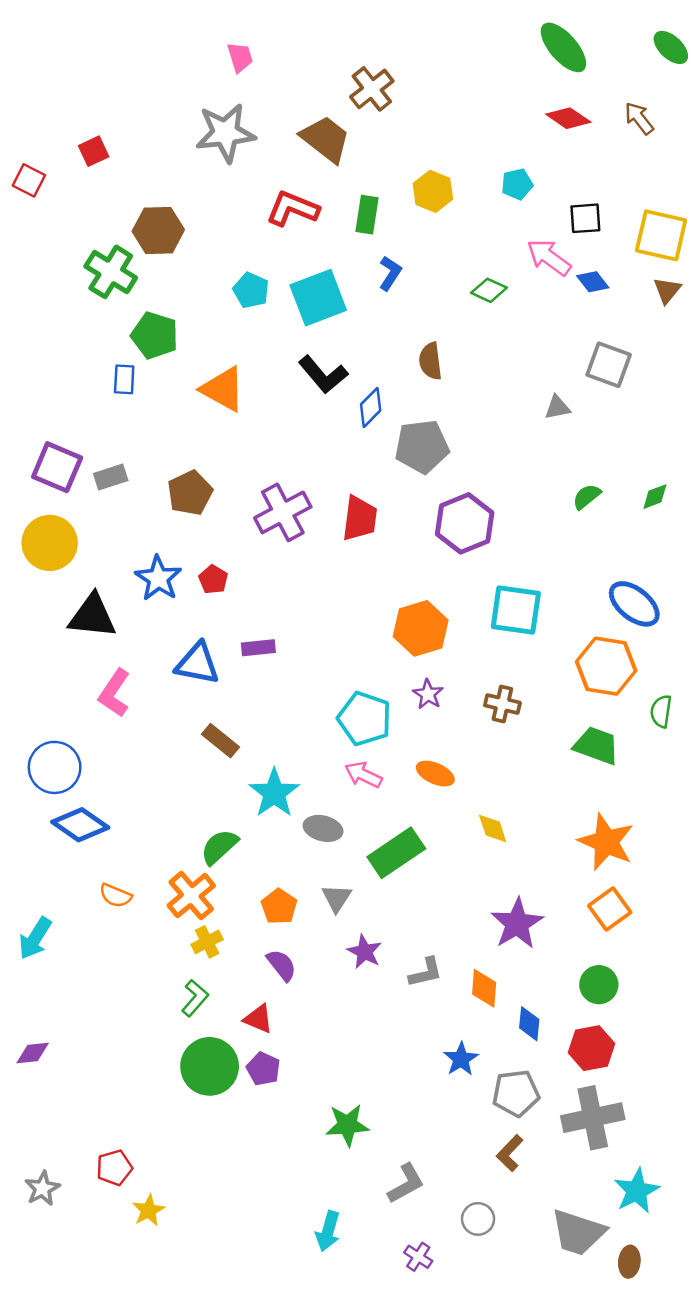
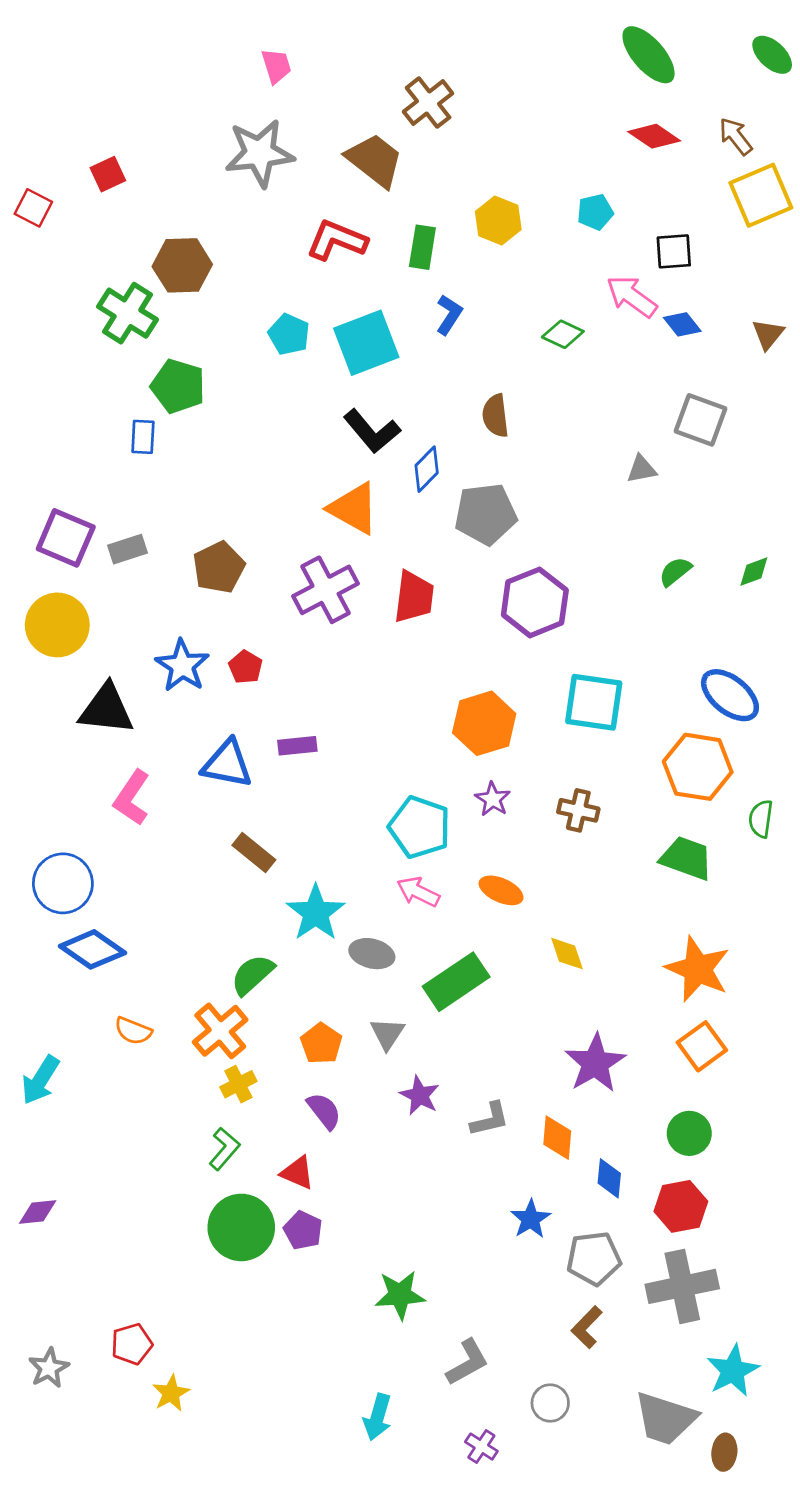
yellow square: (661, 235) -> (761, 195), moved, turned -36
orange triangle: (223, 389) -> (354, 508), moved

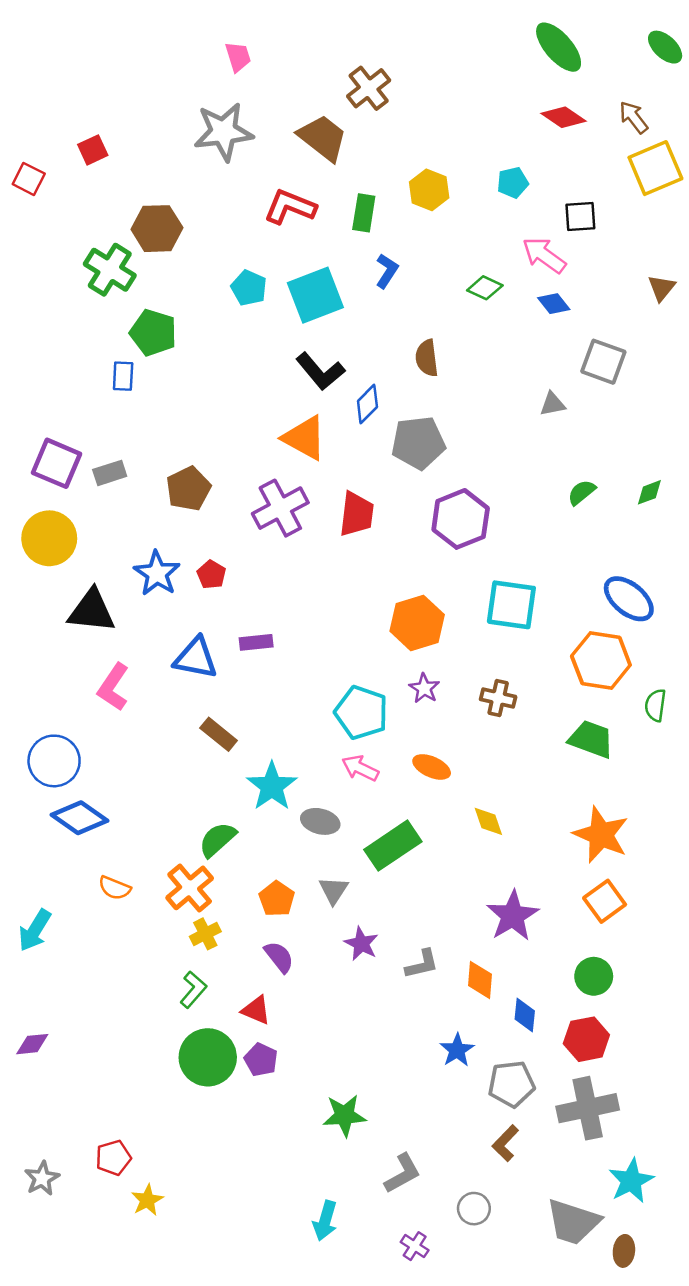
blue diamond: (682, 324) -> (554, 304), moved

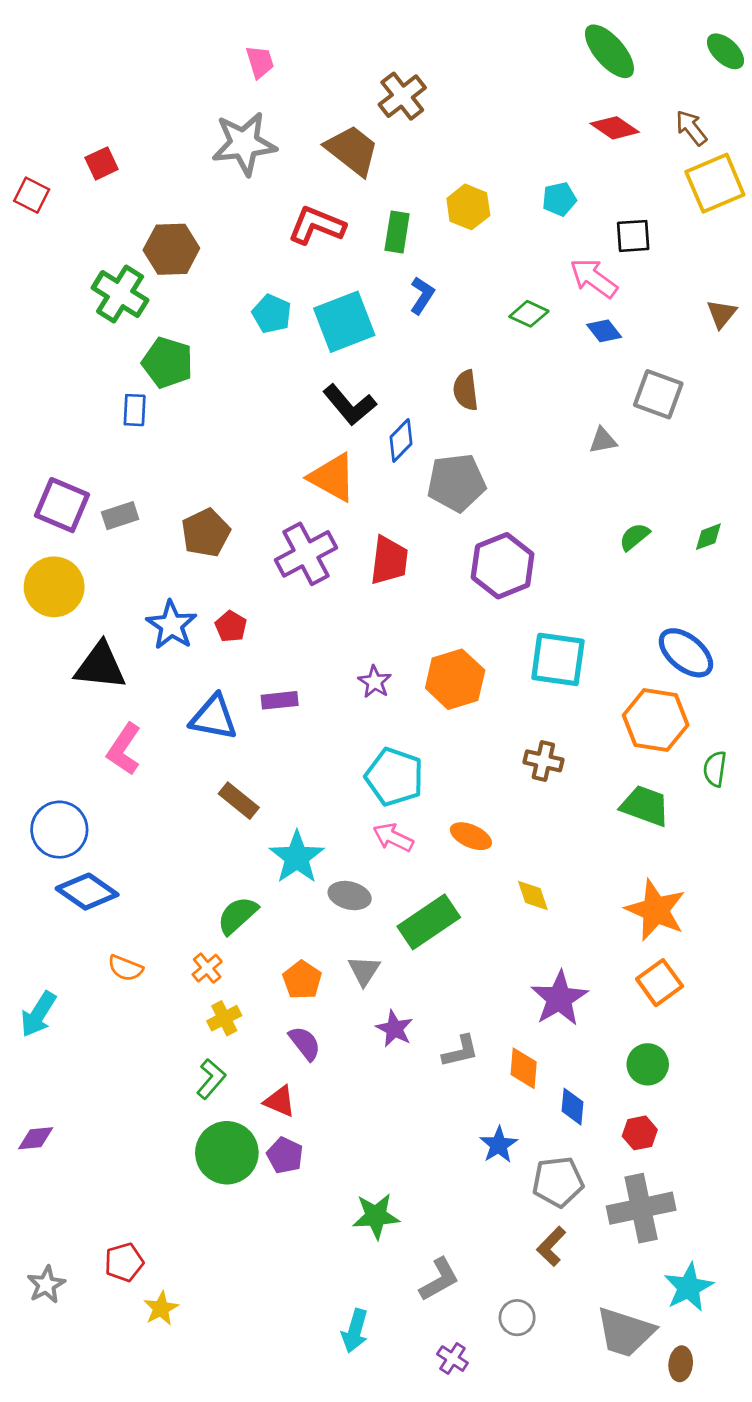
purple star: (424, 688) -> (375, 682), moved
orange cross: (190, 888) -> (207, 968), size x0.6
red hexagon: (586, 1039) -> (640, 1133), size x0.7

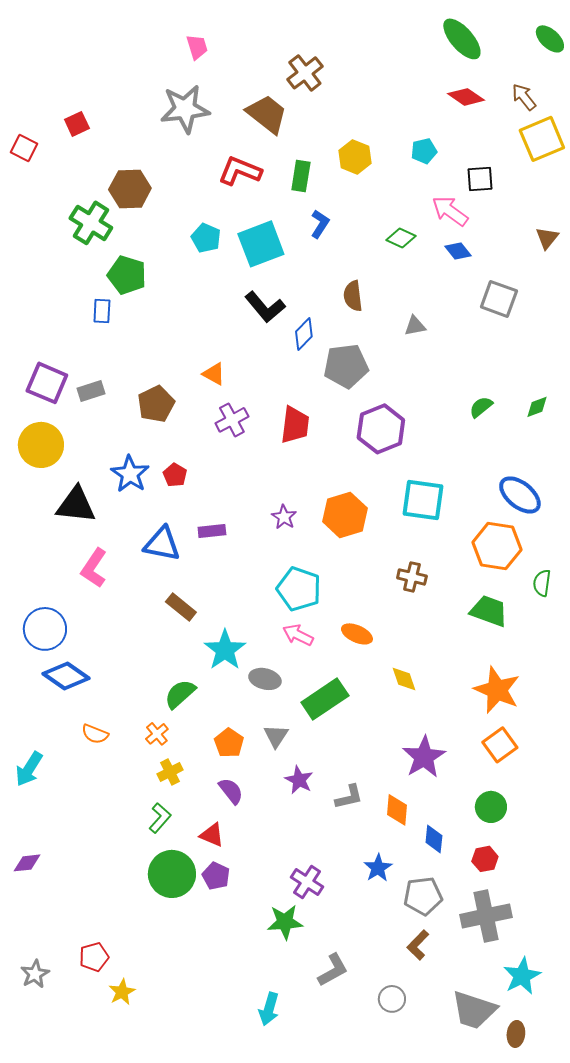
gray triangle: (603, 440) -> (415, 326), moved
orange triangle: (332, 477) -> (214, 374), moved, size x0.6
purple cross: (306, 554) -> (232, 420), size x0.7
purple cross: (452, 1359) -> (307, 882), moved, size x1.4

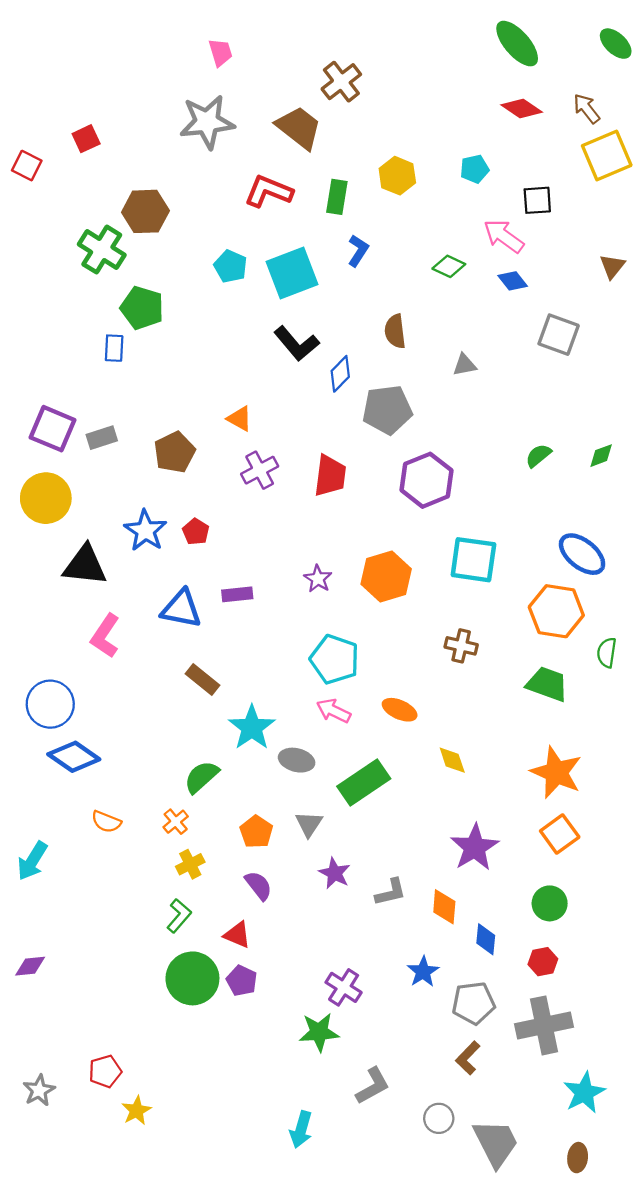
gray trapezoid: (474, 1010) -> (496, 1143), moved, turned -135

